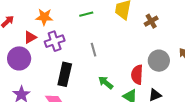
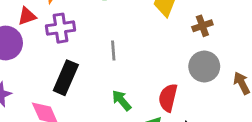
gray circle: (159, 61) -> (204, 66), moved

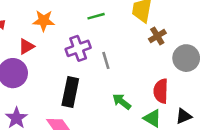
brown cross: (202, 26) -> (157, 36), moved
purple cross: (60, 28) -> (78, 48), moved

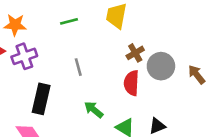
brown cross: (157, 36) -> (135, 53), moved
purple cross: (78, 48) -> (24, 56), moved
red semicircle: (161, 91) -> (131, 83), moved

